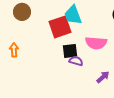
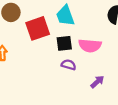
red square: (60, 27) -> (38, 28), moved
black square: (70, 51) -> (64, 43), moved

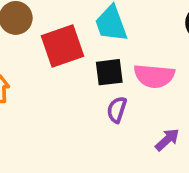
purple semicircle: (69, 65) -> (117, 110), turned -88

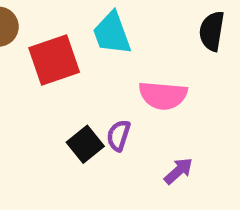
black square: (109, 72) -> (85, 144), moved, turned -32

